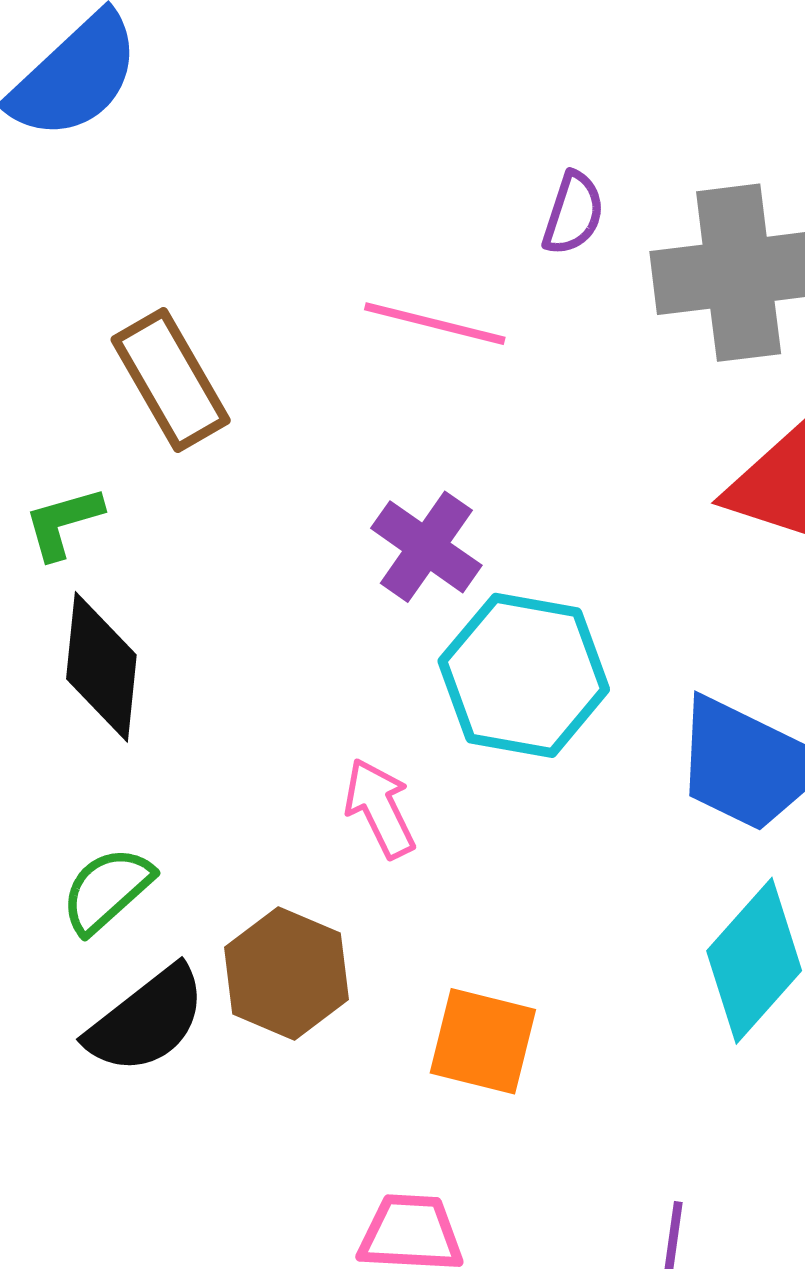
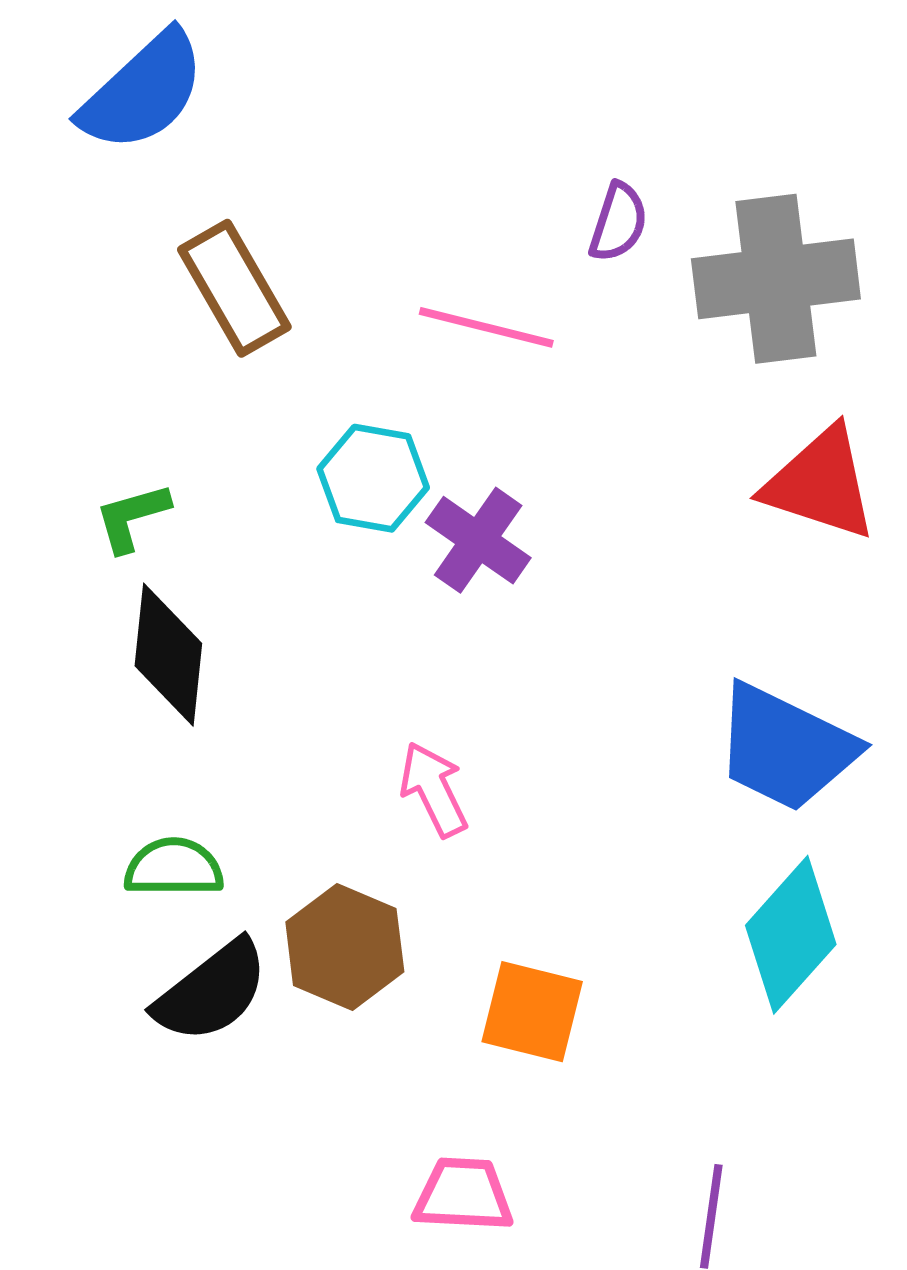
brown rectangle: (171, 380) -> (234, 288), moved
cyan hexagon: (524, 675) -> (373, 478), moved, size x0.7
green semicircle: (107, 890) -> (174, 867), turned 42

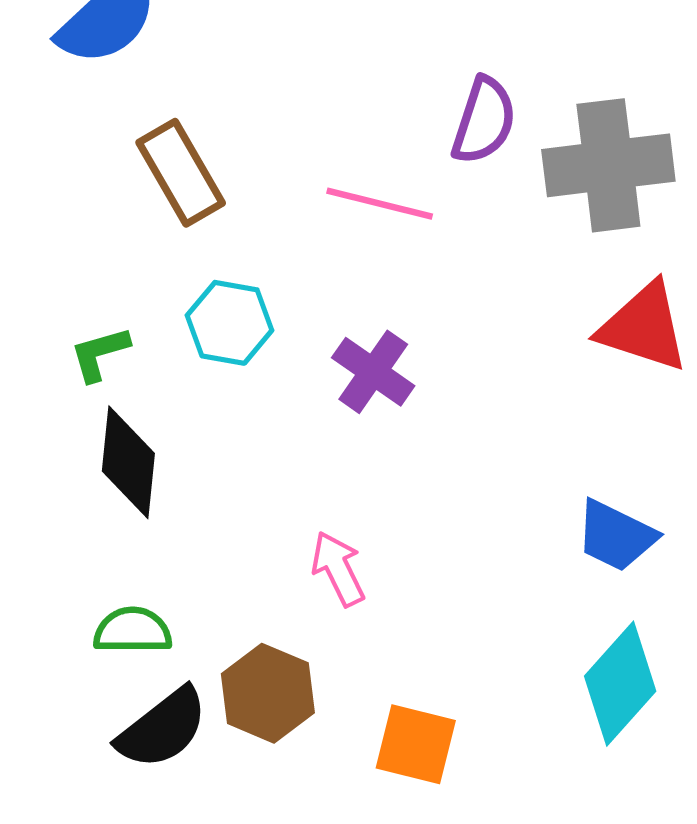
purple semicircle: (618, 222) -> (484, 121), size x1.4
cyan hexagon: (373, 478) -> (230, 323), moved
blue trapezoid: (785, 748) -> (616, 536), size x0.7

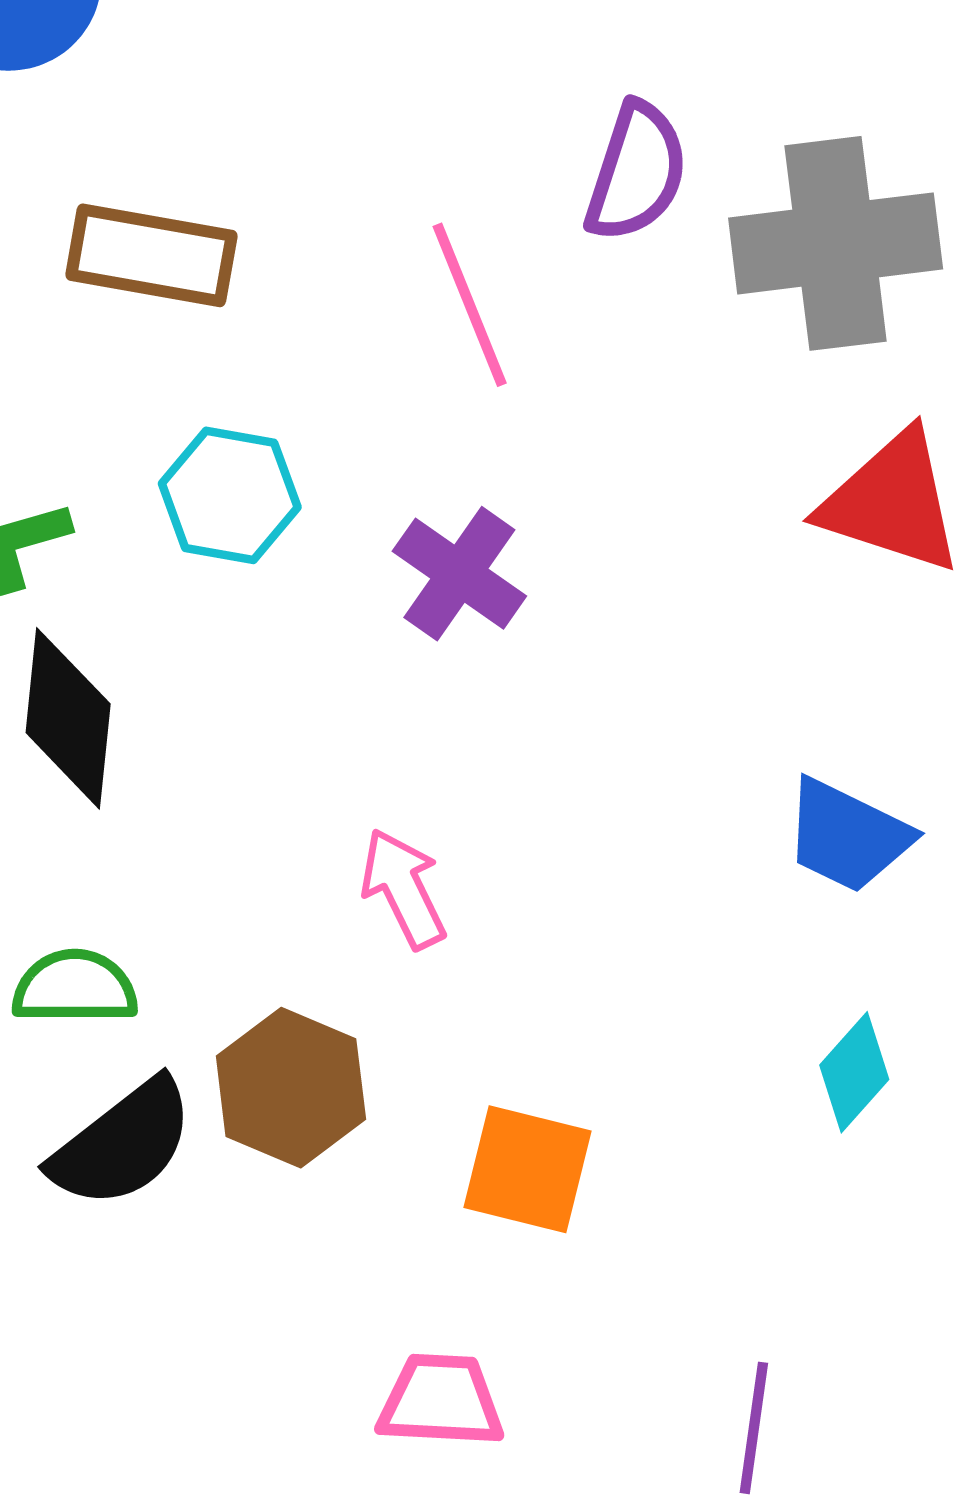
brown rectangle: (181, 173) -> (151, 255), turned -50
pink line: (380, 204) -> (470, 305), turned 54
cyan diamond: (620, 684) -> (854, 1072), size x0.6

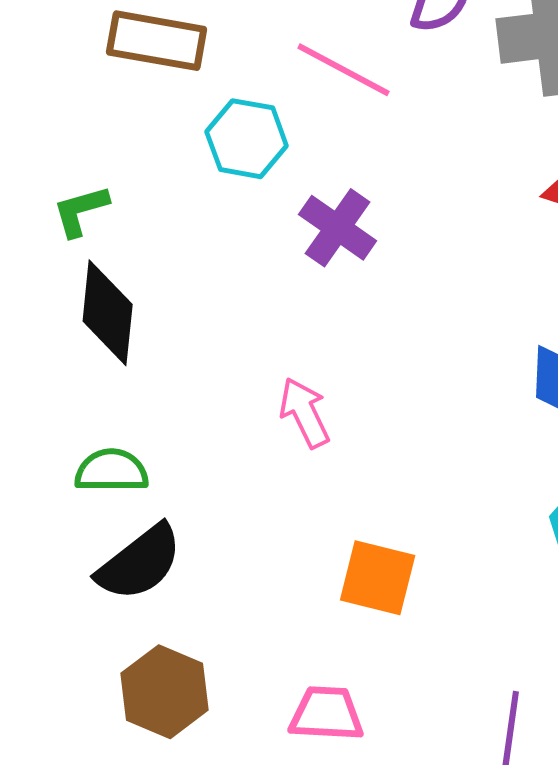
pink line: (470, 305) -> (344, 70), turned -40
cyan hexagon: (230, 495) -> (247, 139), moved
brown hexagon: (291, 1088) -> (165, 692), moved

